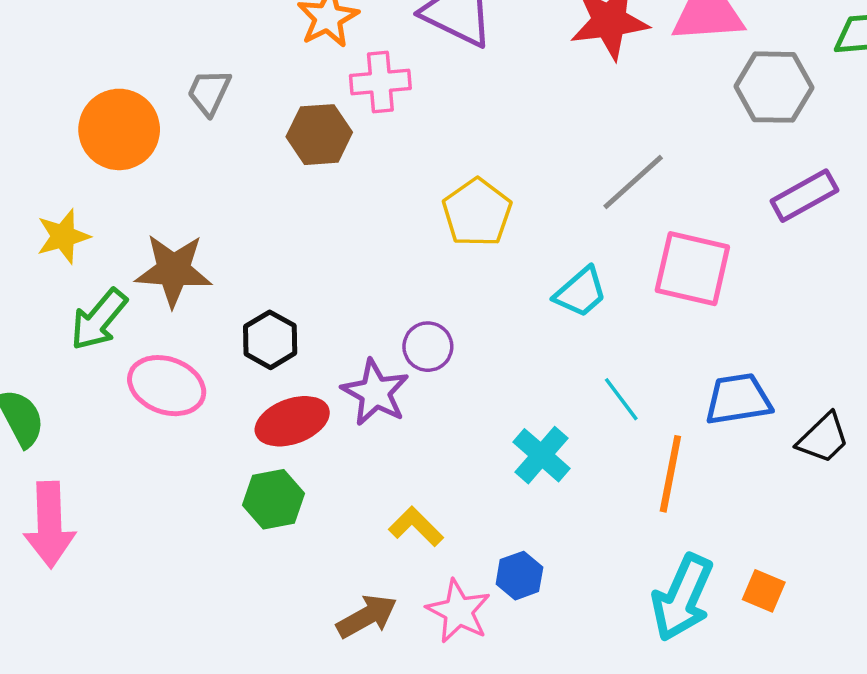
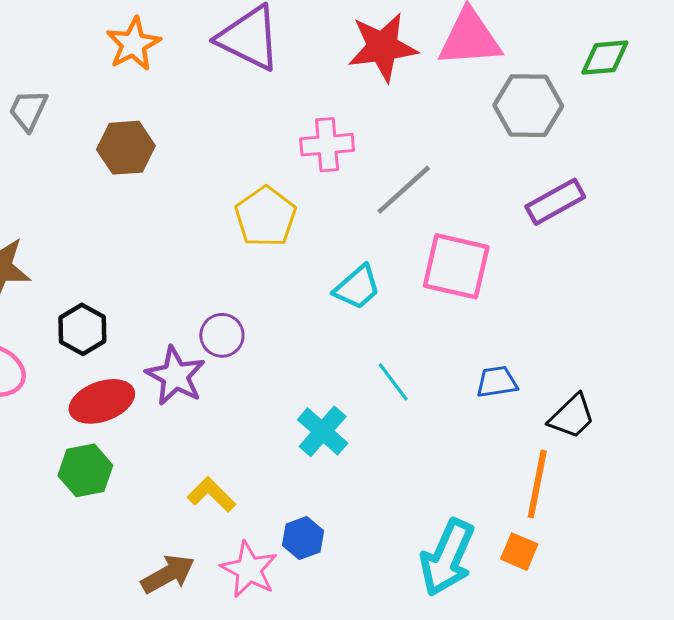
pink cross: (380, 82) -> (327, 145), moved
blue trapezoid: (738, 399) -> (497, 382), size x0.7
orange line: (670, 474) -> (537, 484), moved

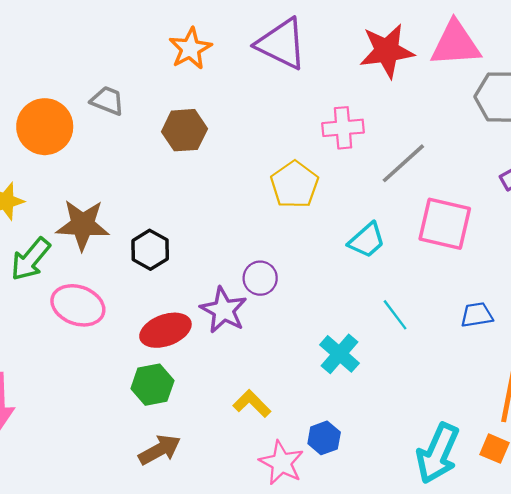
gray trapezoid: (28, 110) -> (107, 101), turned 87
black hexagon: (82, 329) -> (150, 250), moved
brown arrow: (168, 574) -> (160, 450), moved

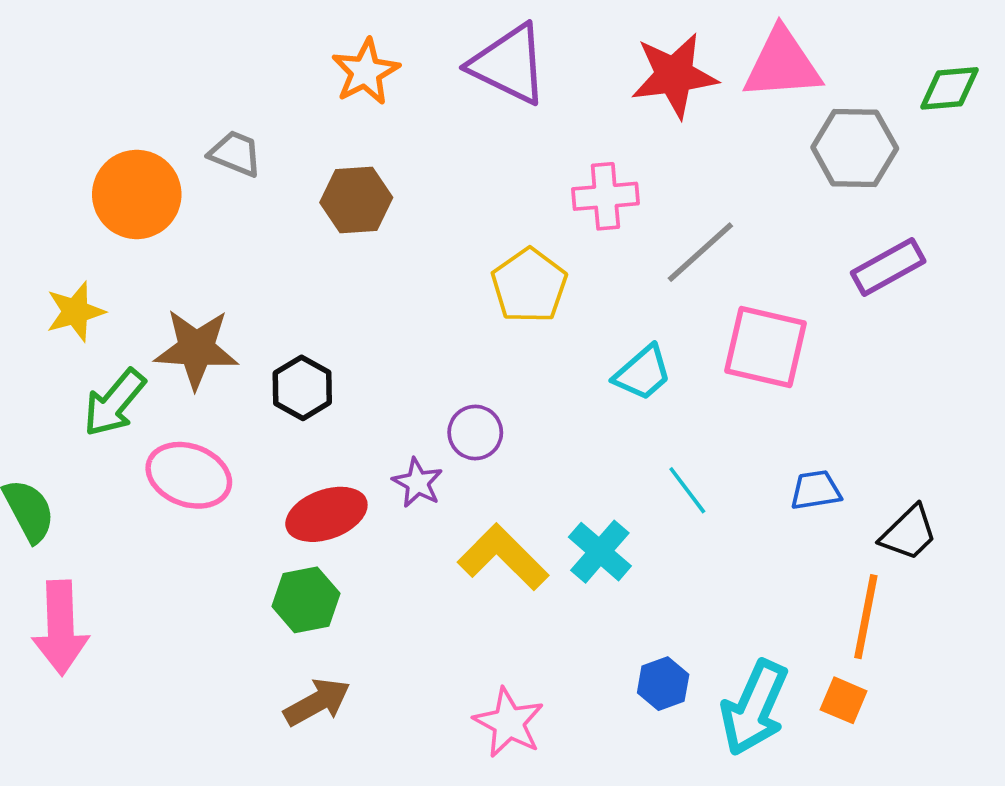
purple star: (223, 310) -> (418, 483), size x0.7
yellow L-shape: (252, 404) -> (503, 557), moved, size x1.5
blue hexagon: (324, 438) -> (663, 684), moved

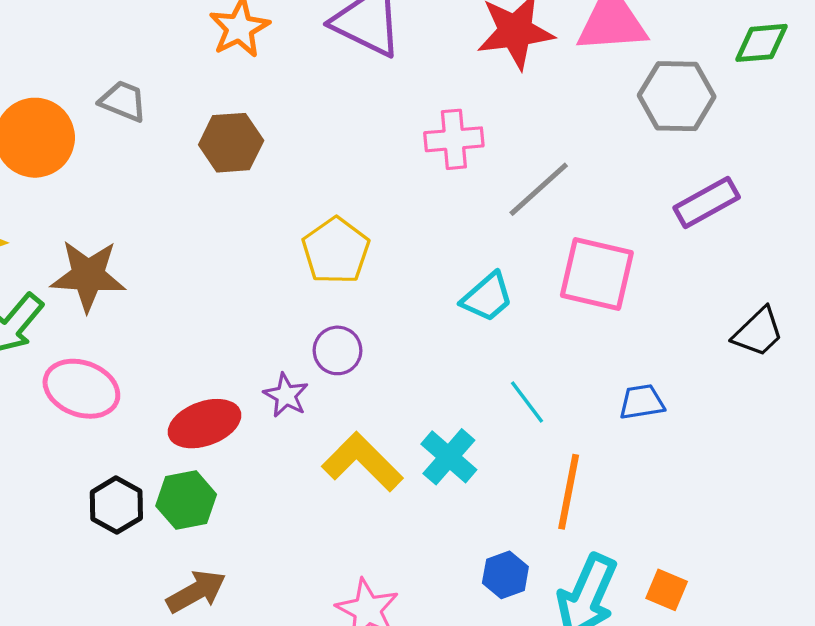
yellow pentagon: (529, 286) -> (336, 251), moved
black hexagon: (302, 388) -> (116, 505), moved
black trapezoid: (909, 533) -> (758, 332), moved
orange line: (866, 617) -> (569, 492), moved

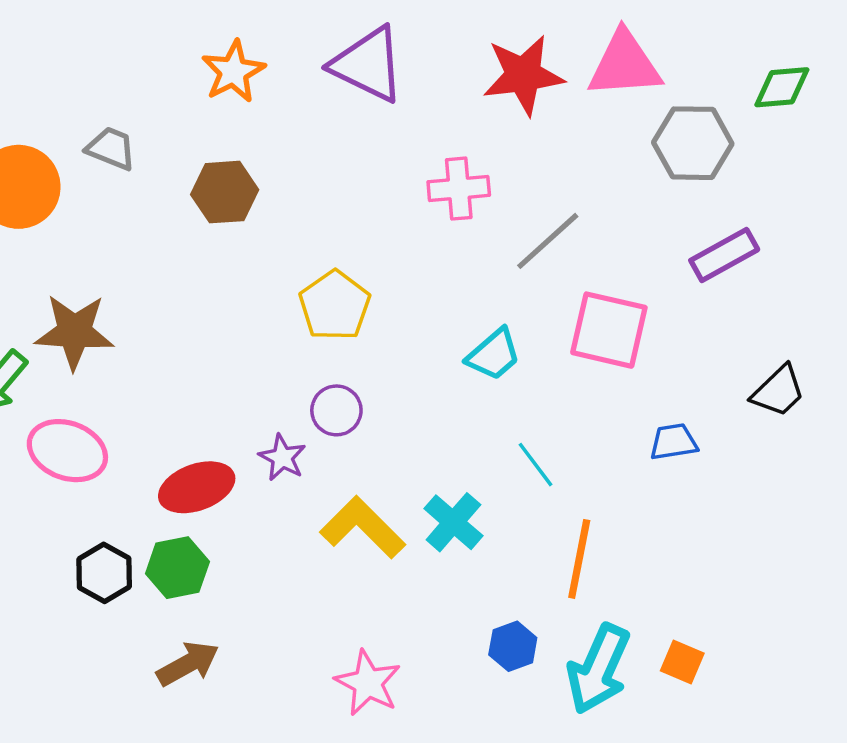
blue trapezoid: (642, 402) -> (674, 442), moved

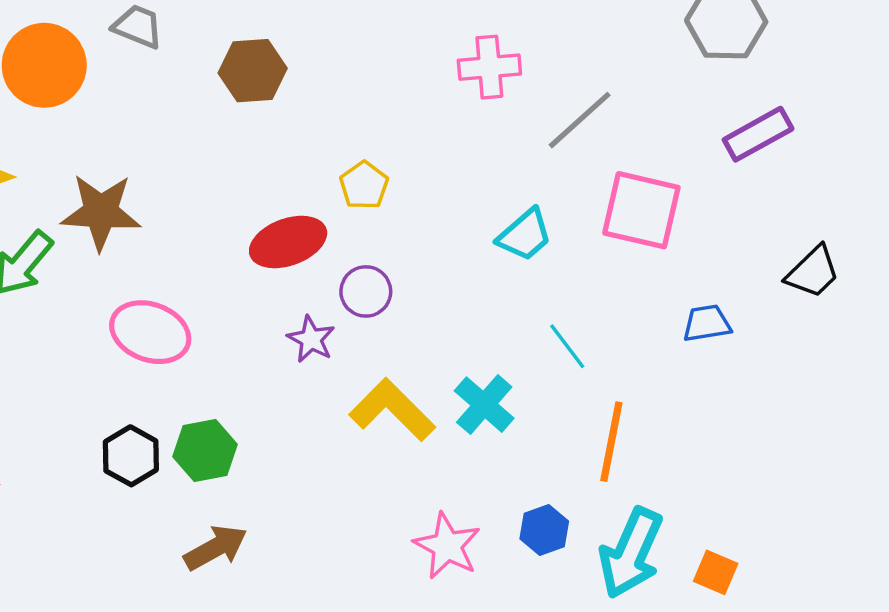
yellow pentagon: (335, 306) -> (364, 185), size x0.7
pink ellipse: (67, 451) -> (150, 332), moved
red ellipse: (197, 487) -> (288, 242), moved
orange square: (682, 662) -> (716, 572), moved
pink star: (368, 683) -> (447, 546), moved

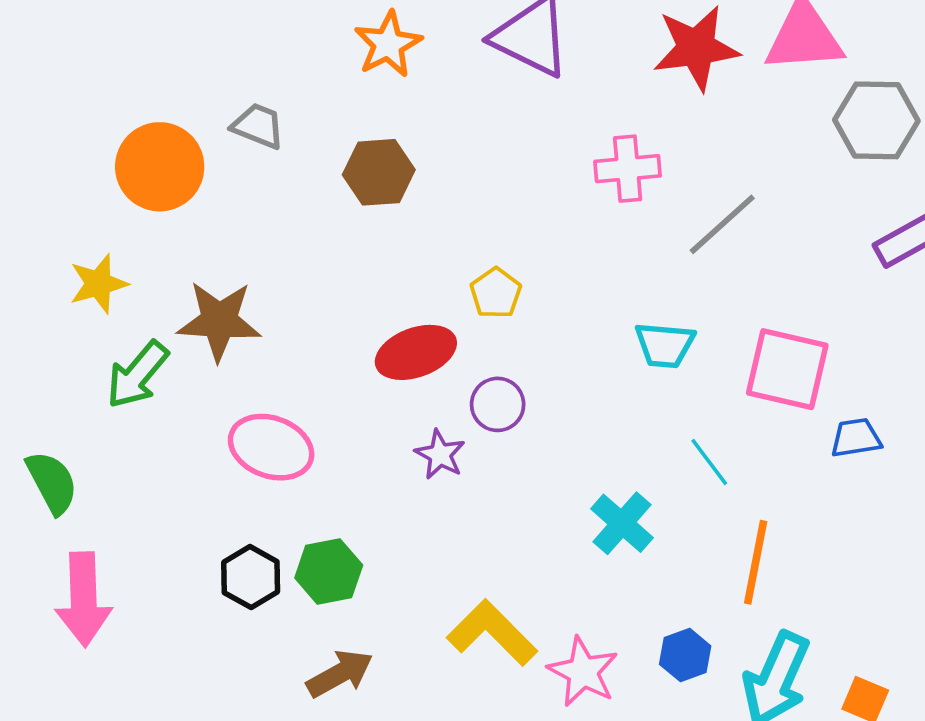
pink square: (641, 210) -> (787, 369), moved
cyan trapezoid: (525, 235) -> (665, 345), turned 46
yellow L-shape: (392, 410) -> (492, 633), moved

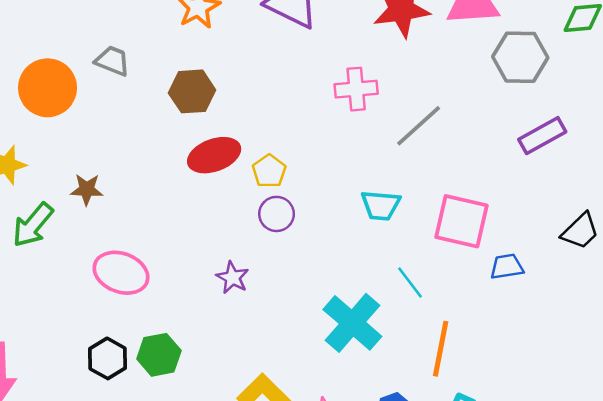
brown star: (219, 321) -> (87, 189), size x0.6
red ellipse: (416, 352) -> (214, 155), moved
purple circle: (498, 404) -> (277, 214), moved
cyan cross: (622, 523) -> (352, 323), size x1.4

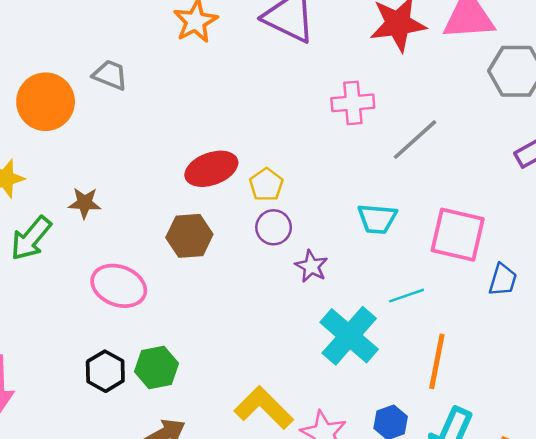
brown hexagon: (192, 91) -> (189, 236), moved
blue trapezoid: (507, 267) -> (503, 280), turned 116
purple star: (232, 278) -> (311, 266), moved
cyan line: (410, 283) -> (406, 296), turned -72

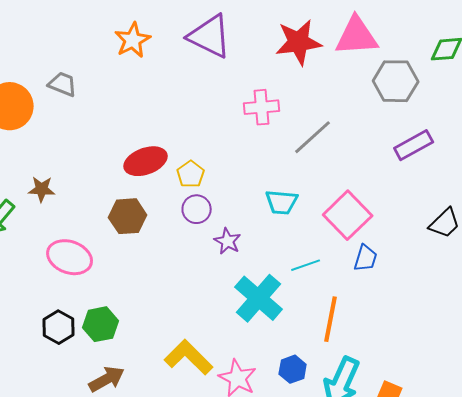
pink square: (458, 235) -> (348, 215), turned 33
blue trapezoid: (503, 280) -> (366, 258), moved

